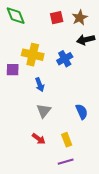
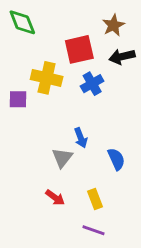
red square: (57, 18) -> (79, 49), moved, size x1.5
blue arrow: (40, 85) -> (81, 138), moved
purple line: (66, 162) -> (94, 230), turned 35

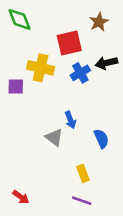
black arrow: (122, 57) -> (106, 63), moved
gray triangle: (62, 158) -> (54, 137), turned -30
red arrow: (55, 198) -> (21, 197), moved

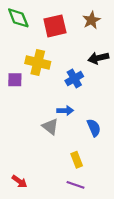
red square: (69, 43) -> (55, 26), moved
blue cross: (80, 73) -> (74, 79), moved
blue arrow: (70, 120) -> (65, 111), turned -70

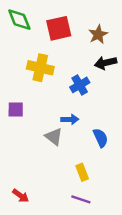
brown star: (91, 20) -> (98, 34), moved
purple square: (15, 80) -> (16, 110), moved

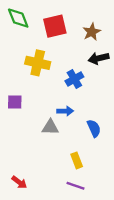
gray triangle: (54, 137) -> (50, 127), turned -36

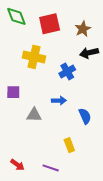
gray triangle: (50, 127) -> (34, 115), moved
purple line: (76, 186) -> (51, 168), moved

